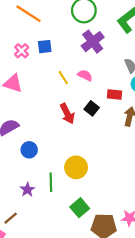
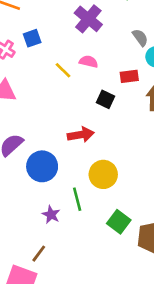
red arrow: (67, 114) -> (81, 135), moved, turned -60
blue circle: (29, 150) -> (42, 166), size x1.5

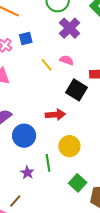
black square: (105, 99) -> (77, 90), size x1.5

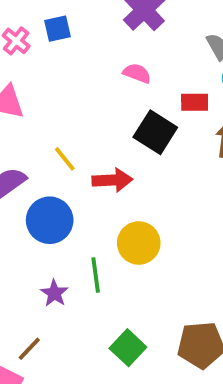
yellow line: (47, 65) -> (65, 159), moved
green square: (78, 183) -> (128, 348), moved

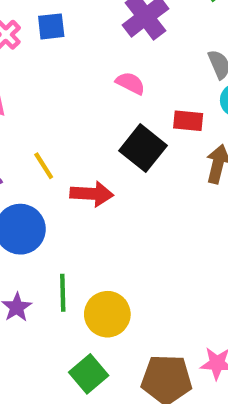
yellow circle: (139, 243) -> (107, 314), moved

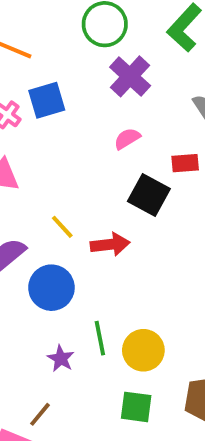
blue square: (51, 26) -> (47, 100), size x1.4
pink semicircle: (130, 83) -> (127, 139), turned -48
green square: (89, 374) -> (136, 407), turned -32

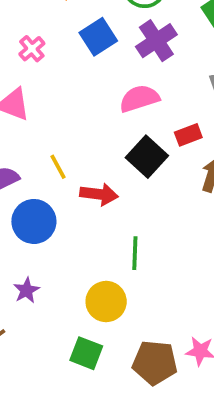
blue square: (47, 100) -> (98, 37), moved, turned -30
pink semicircle: (127, 139) -> (139, 99), size x1.5
red rectangle: (185, 163) -> (188, 135), turned -30
green line: (100, 338) -> (135, 253), moved

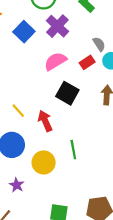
red rectangle: (188, 135) -> (87, 62), moved
red arrow: (99, 194) -> (45, 121), turned -108
yellow circle: (106, 302) -> (44, 162), moved

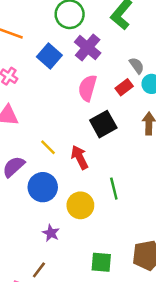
pink semicircle: (55, 61) -> (88, 88), turned -40
black square: (67, 93) -> (103, 124), turned 35

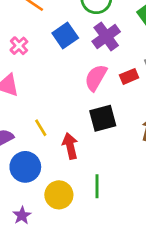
red rectangle: (124, 87) -> (129, 76), moved

